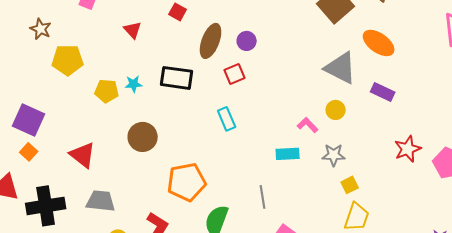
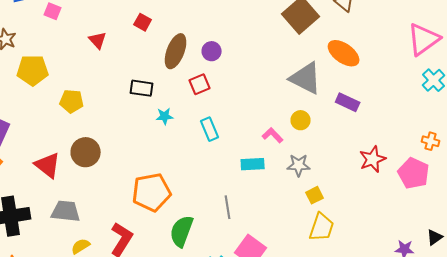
black rectangle: (177, 78) -> (142, 88), size x0.7
cyan star: (134, 84) -> (165, 116), moved
cyan rectangle: (227, 119) -> (210, 129), moved
brown circle: (143, 137) -> (86, 152), moved

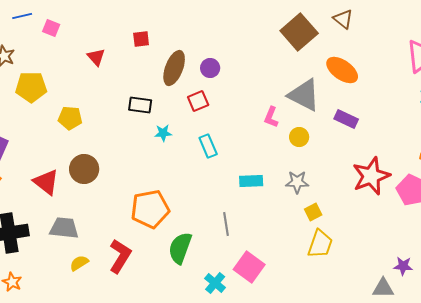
red square: (143, 22) -> (141, 39), turned -36
pink L-shape: (273, 135) -> (271, 117), moved, turned -115
red star: (373, 159) -> (371, 176), size x1.4

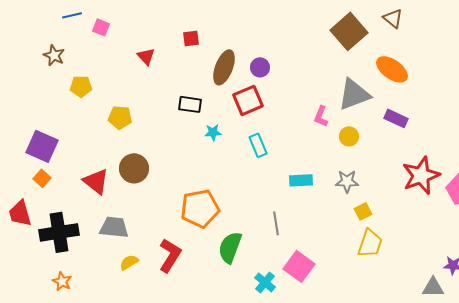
yellow pentagon: (31, 87) -> (81, 86), size x0.7
gray triangle: (304, 95) -> (354, 94), turned -48
red square: (198, 101) -> (248, 100), size x1.4

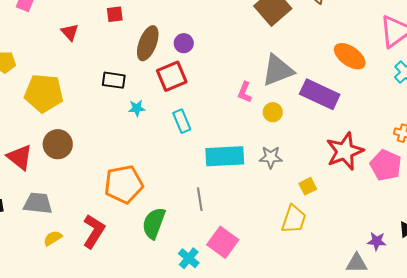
orange ellipse: (392, 69) -> (350, 56), moved
yellow pentagon: (120, 117) -> (44, 93), size x1.6
purple rectangle: (396, 118) -> (320, 94), size x1.6
cyan rectangle: (301, 180) -> (225, 156), size x1.6
yellow square: (363, 211) -> (308, 186), moved

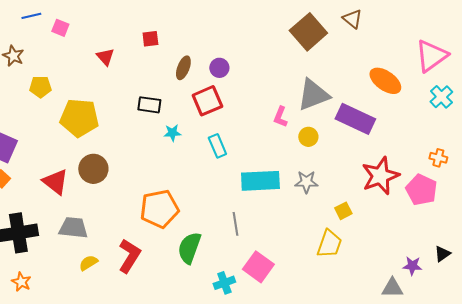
brown ellipse: (148, 43) -> (183, 68), size x0.7
cyan cross: (189, 258) -> (224, 283), turned 30

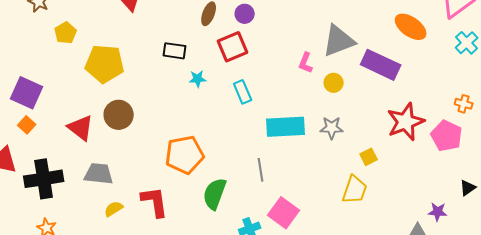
yellow pentagon: (40, 87) -> (66, 33), turned -30
black triangle: (442, 254) -> (468, 188), moved
red L-shape: (129, 256) -> (155, 202), turned -40

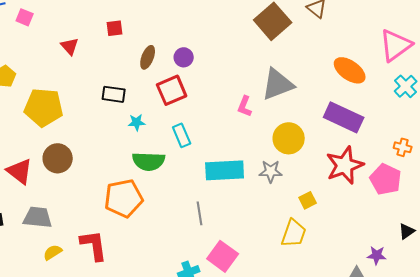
purple rectangle: (381, 65) -> (344, 117), moved
yellow circle: (334, 83) -> (289, 138), moved, size x1.6
green semicircle: (215, 194) -> (149, 161), moved, turned -108

